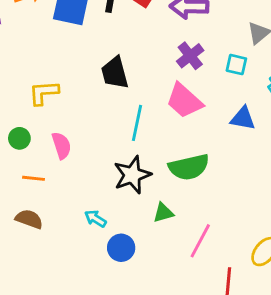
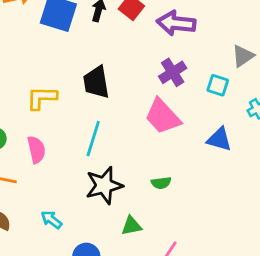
yellow L-shape: (44, 93) -> (42, 98), moved
cyan line: (137, 123) -> (93, 139), moved
green semicircle: (189, 167) -> (161, 183), size x0.5
cyan arrow: (95, 219) -> (51, 220), moved

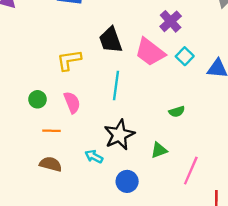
cyan square: (218, 85) -> (185, 56), moved, turned 36
pink trapezoid: (163, 116) -> (150, 52), moved
black star: (104, 185) -> (119, 135), moved

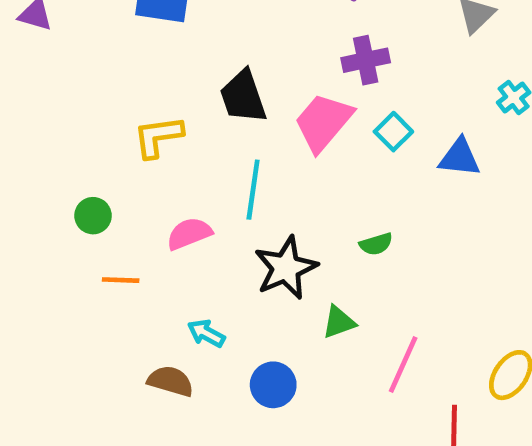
purple cross: (171, 21) -> (366, 60), turned 30
pink trapezoid: (150, 52) -> (323, 122), turned 92
pink semicircle: (72, 102) -> (189, 234), moved, turned -90
black star: (119, 135) -> (286, 268), moved
brown semicircle: (51, 164) -> (170, 381), moved

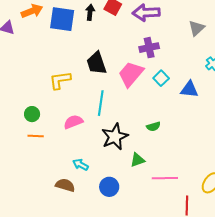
orange line: (121, 280) -> (36, 136), moved
pink line: (403, 364) -> (165, 178), turned 65

